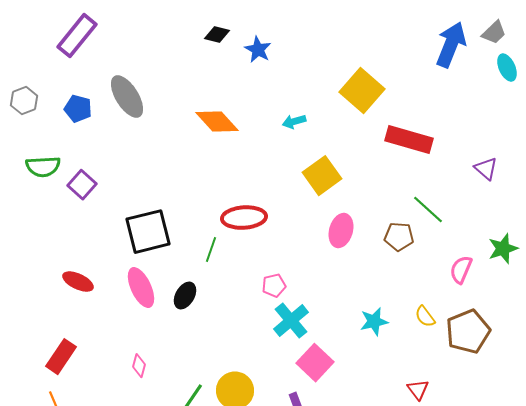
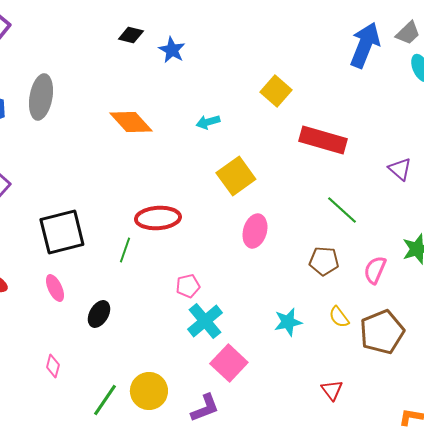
yellow square: (362, 91) -> (276, 91), size x0.7
gray ellipse: (127, 97) -> (41, 97), turned 42
brown pentagon: (399, 237) -> (324, 261), moved
pink ellipse: (141, 288) -> (55, 288), size x0.7
black ellipse: (185, 296) -> (99, 314), moved

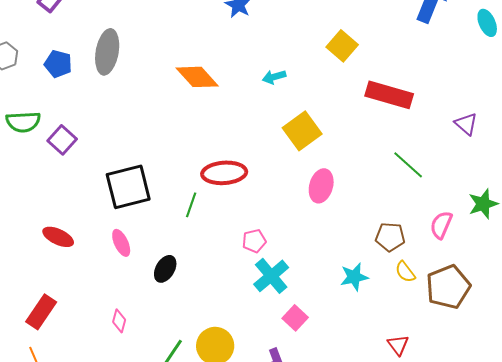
brown pentagon: (324, 261) -> (390, 237), moved
pink square: (229, 363) -> (295, 318), size x0.7

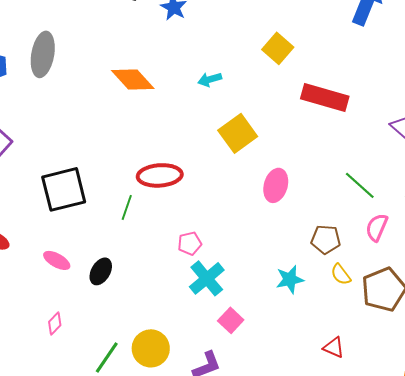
green line: (408, 165) -> (360, 185), moved
pink ellipse: (321, 186) -> (276, 185), moved
pink ellipse: (121, 243) -> (57, 260), moved, turned -36
pink diamond: (119, 321) -> (55, 323), turned 30
red triangle: (398, 345) -> (334, 347), turned -30

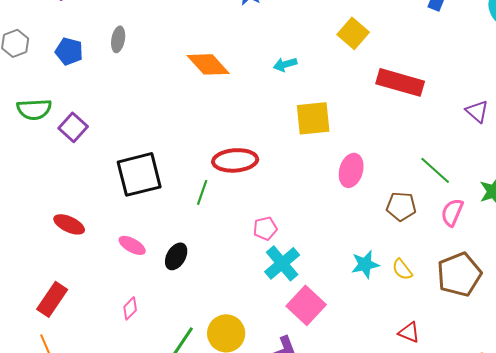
gray ellipse: (43, 54) -> (118, 39), size x0.6
yellow square: (238, 133) -> (313, 118), turned 30
brown pentagon: (326, 239) -> (401, 206), moved
yellow semicircle: (341, 274) -> (402, 269), moved
pink square: (231, 320) -> (306, 305), size x1.5

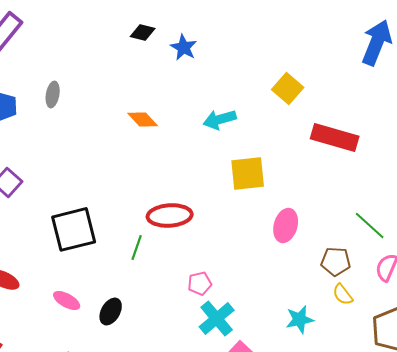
orange diamond: (208, 64) -> (143, 119), size x0.7
cyan arrow: (285, 64) -> (220, 119), size x1.4
yellow semicircle: (402, 269) -> (343, 294), moved

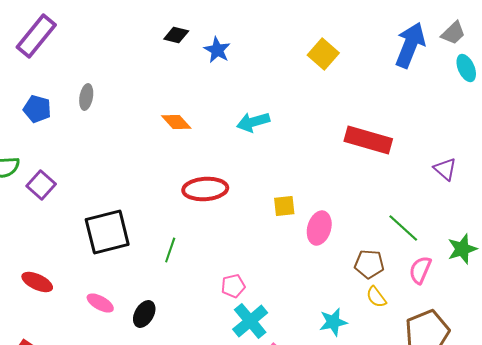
yellow square: (288, 88) -> (323, 54), moved
yellow square: (248, 173) -> (284, 206), moved, size x0.6
red ellipse: (170, 215) -> (205, 189), moved

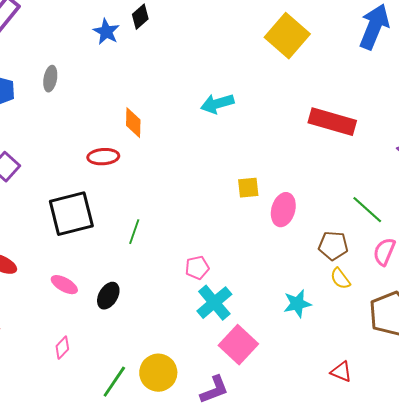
black diamond: (176, 35) -> (140, 17), turned -55
blue star: (217, 50) -> (106, 32), moved
yellow square: (323, 54) -> (287, 36), size x1.4
orange diamond: (176, 122) -> (133, 123), moved, turned 44
red ellipse: (205, 189) -> (103, 157), moved, size x0.7

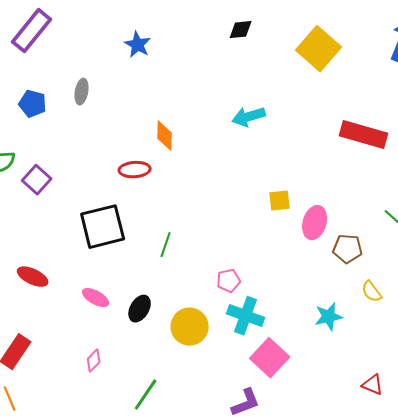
black diamond: (140, 17) -> (241, 30), moved, turned 35
brown pentagon: (333, 246) -> (348, 249), moved
cyan cross: (214, 303) -> (246, 316), turned -30
yellow circle: (158, 373) -> (190, 327), moved

